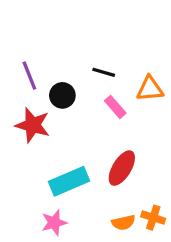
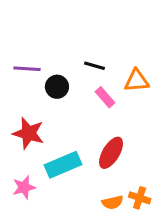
purple line: (29, 76) -> (27, 69), turned -64
red star: (33, 125) -> (28, 133), moved
pink star: (54, 223) -> (24, 187), moved

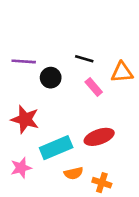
red ellipse: (111, 153) -> (99, 137), turned 40
orange cross: (140, 198) -> (102, 183), moved
orange semicircle: (113, 202) -> (74, 173), moved

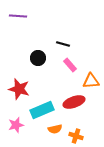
purple line: (24, 61) -> (18, 16), moved
orange triangle: (122, 72) -> (91, 81), moved

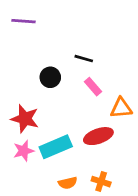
pink star: (16, 125) -> (24, 151), moved
orange semicircle: (55, 129) -> (68, 183), moved

